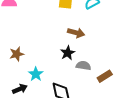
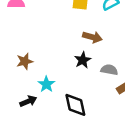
gray semicircle: (83, 66) -> (109, 70), moved

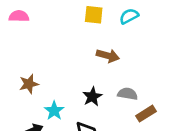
black star: (83, 60) -> (92, 97), moved

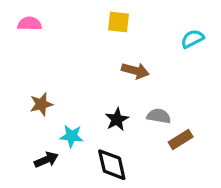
cyan semicircle: (129, 16) -> (192, 39), moved
cyan star: (54, 111) -> (72, 136), turned -30

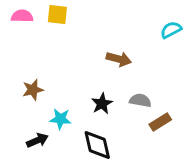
yellow square: (119, 22) -> (57, 15), moved

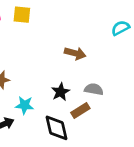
brown rectangle: (160, 122) -> (80, 111), moved

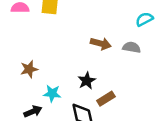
gray semicircle: (94, 89) -> (132, 47), moved

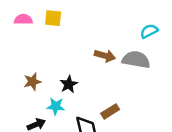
gray semicircle: (132, 47) -> (136, 60), size x1.5
black star: (87, 81) -> (69, 84), moved

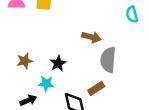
cyan semicircle: (149, 31) -> (132, 14), turned -77
gray semicircle: (136, 60) -> (108, 60), moved, turned -95

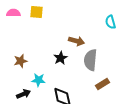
black star: (58, 63) -> (60, 58), moved
brown rectangle: (96, 88) -> (102, 84), moved

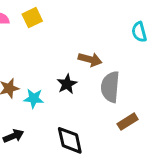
yellow square: (36, 12) -> (32, 18), turned -32
cyan star: (38, 80) -> (34, 98), moved

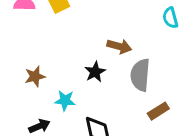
cyan star: (34, 98) -> (65, 101), moved

